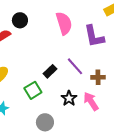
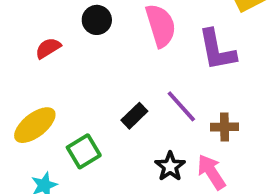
black circle: (20, 20) -> (97, 20), moved
green square: (33, 90) -> (84, 151), moved

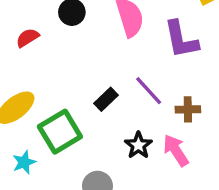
green square: (84, 151) -> (60, 132), size x1.4

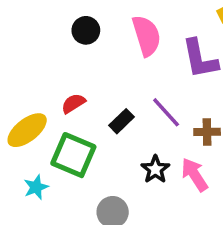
red semicircle: (28, 38) -> (73, 103), moved
green square: (60, 132) -> (73, 155), turned -36

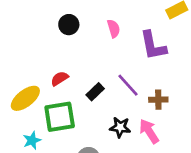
pink semicircle: (146, 36) -> (114, 29), size x0.6
green square: (73, 155) -> (60, 117), turned -32
black star: (155, 169) -> (120, 127), turned -30

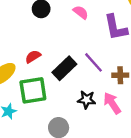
pink semicircle: (114, 29) -> (81, 12), turned -35
black rectangle: (95, 92) -> (64, 68), size x1.5

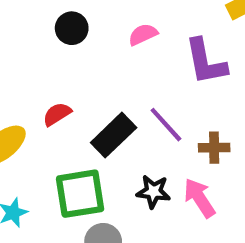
pink semicircle: (81, 12) -> (143, 34), turned -63
green square: (33, 90) -> (80, 194), moved

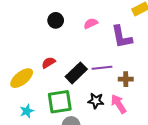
purple line: (166, 125) -> (102, 68), turned -54

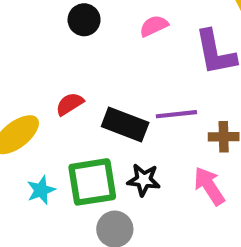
black rectangle: (76, 73) -> (125, 124), turned 65
black star: (96, 101) -> (144, 180), moved
cyan star: (27, 111) -> (41, 190), moved

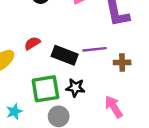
pink arrow: (209, 186) -> (114, 107), moved
cyan star: (41, 190) -> (14, 112), moved

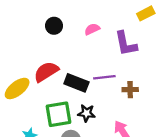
red semicircle: (32, 43) -> (46, 72), size x1.6

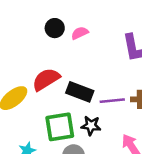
pink semicircle: (92, 29) -> (80, 33), moved
purple line: (104, 77) -> (112, 101), moved

